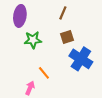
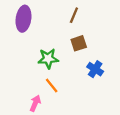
green star: (33, 40) -> (48, 59), moved
blue cross: (81, 59) -> (95, 69), size x0.6

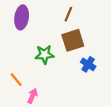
brown square: (79, 43) -> (73, 40), size x1.5
orange line: (52, 86) -> (16, 80), moved

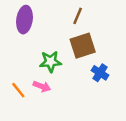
pink arrow: (32, 96) -> (42, 86), moved, turned 88

